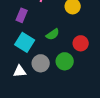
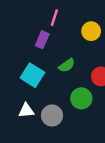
purple rectangle: (22, 15) -> (42, 40), moved
gray circle: (41, 63) -> (52, 115), moved

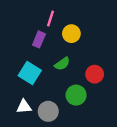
yellow circle: (91, 31) -> (71, 34), moved

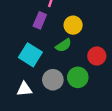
yellow circle: (71, 34) -> (73, 25), moved
gray circle: (48, 111) -> (53, 80), moved

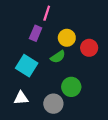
red circle: (97, 56) -> (89, 48), moved
gray circle: (53, 80) -> (53, 104), moved

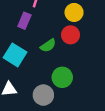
yellow circle: (67, 38) -> (74, 12), moved
red circle: (89, 48) -> (71, 35), moved

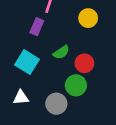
red circle: (71, 35) -> (84, 63), moved

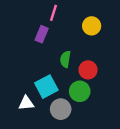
green semicircle: (61, 52) -> (65, 59), turned 133
cyan square: (27, 62) -> (46, 87), moved, turned 30

